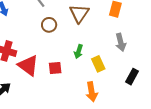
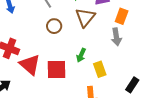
gray arrow: (121, 42) -> (116, 37), moved
red square: (55, 68) -> (56, 70), size x1.5

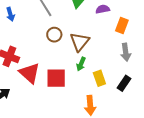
brown triangle: (85, 17) -> (80, 42), moved
gray arrow: (116, 37) -> (126, 52), moved
black rectangle: (132, 85) -> (124, 83), moved

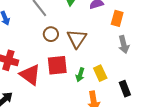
green arrow: (81, 64) -> (80, 75), moved
red square: (56, 78) -> (57, 65), moved
black rectangle: (124, 83) -> (125, 89), moved, turned -49

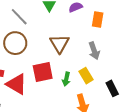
brown circle: (51, 34) -> (15, 43), moved, size x1.5
gray arrow: (124, 45) -> (94, 51), moved

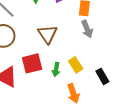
gray arrow: (94, 51) -> (87, 29), moved

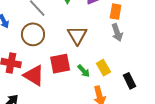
green arrow: (56, 69) -> (84, 71), turned -56

